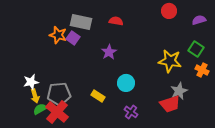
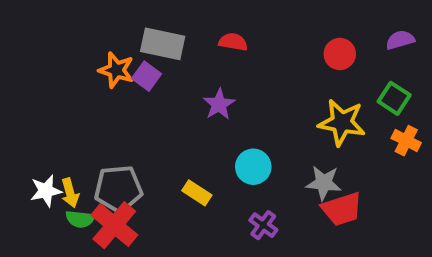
red circle: (169, 11) -> (340, 54), moved
white star: (31, 82) -> (46, 191), moved
gray star: (179, 91) -> (324, 183), moved, turned 30
green semicircle: (40, 109) -> (80, 219), turned -144

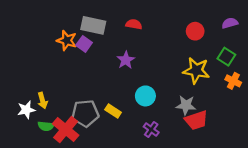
gray pentagon: (118, 189) -> (85, 113), moved
yellow arrow: (70, 193) -> (42, 101), moved

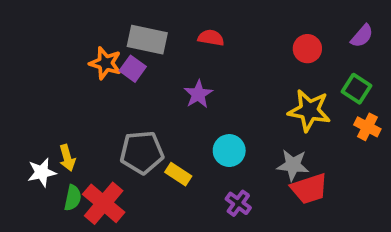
purple semicircle: (230, 23) -> (362, 36), turned 147
gray pentagon: (85, 113) -> (142, 152), moved
green semicircle: (46, 126) -> (73, 198), turned -84

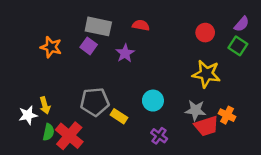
orange star: (105, 63) -> (51, 47), moved
green square: (356, 89) -> (238, 46), moved
purple star: (198, 94) -> (125, 53), moved
orange cross: (367, 127) -> (227, 115), moved

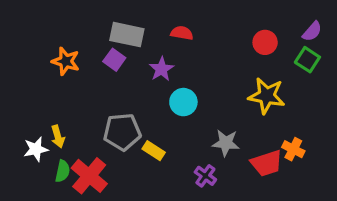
cyan circle: (153, 101) -> (183, 102), moved
gray star: (195, 110) -> (226, 143), moved

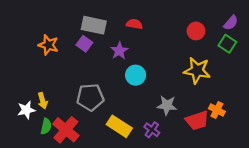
yellow rectangle: (154, 151) -> (119, 126), moved, size x1.5

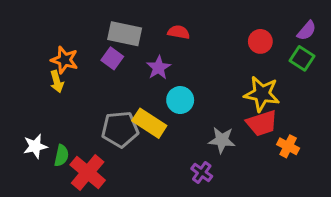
yellow arrow: (43, 101) -> (57, 82), moved
red trapezoid: (197, 120) -> (262, 123), moved
green semicircle: (46, 126) -> (61, 156), moved
yellow rectangle: (119, 126) -> (149, 123), moved

